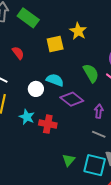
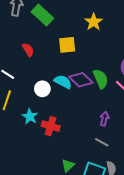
yellow star: (78, 31) -> (94, 22), moved
purple diamond: (72, 99) -> (81, 80), moved

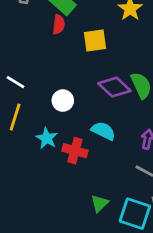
red semicircle: (28, 50) -> (59, 25), moved, turned 40
cyan semicircle: (63, 82) -> (103, 131), moved

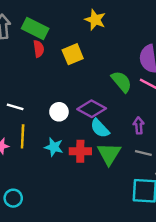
purple diamond: (114, 87) -> (92, 109), moved
cyan semicircle: (103, 131) -> (100, 128), turned -145
green triangle: (99, 203) -> (109, 154), moved, size x1.5

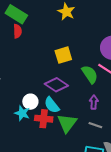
yellow square: (73, 54) -> (63, 55), moved
green semicircle: (122, 82) -> (90, 74), moved
white circle: (59, 112) -> (30, 102), moved
cyan semicircle: (100, 128) -> (52, 105), moved

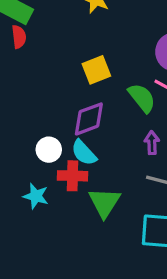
purple diamond: (56, 85) -> (89, 119), turned -50
cyan star: (22, 113) -> (36, 196), moved
green triangle: (67, 123) -> (104, 202), moved

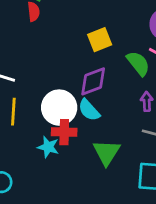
white circle: (49, 150) -> (59, 108), size x1.6
red cross: (72, 176) -> (64, 132), moved

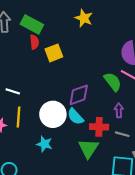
yellow square: (100, 40) -> (54, 53), moved
red cross: (64, 132) -> (99, 127), moved

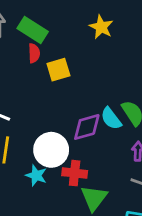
cyan semicircle: (75, 116) -> (111, 119), moved
red cross: (99, 127) -> (75, 173), moved
cyan star: (44, 144) -> (36, 175), moved

